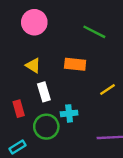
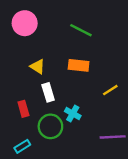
pink circle: (34, 22) -> (25, 23), moved
green line: (94, 32) -> (81, 30), moved
cyan cross: (69, 113) -> (73, 113), turned 35

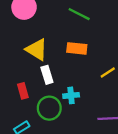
yellow triangle: (38, 67) -> (37, 50), size x1.5
cyan cross: (73, 113) -> (71, 95), turned -35

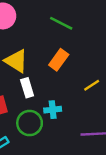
orange rectangle: (77, 48) -> (59, 60), turned -60

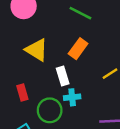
white rectangle: (27, 88) -> (63, 76), moved

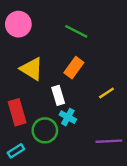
red rectangle: (22, 93) -> (17, 112), size x1.5
cyan cross: (72, 97) -> (68, 117), turned 35

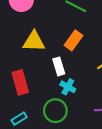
yellow triangle: (32, 69) -> (34, 41), turned -30
green circle: (45, 130) -> (55, 111), moved

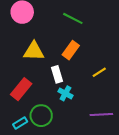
red rectangle: (20, 82) -> (21, 89), turned 55
green circle: (55, 111) -> (41, 116), moved

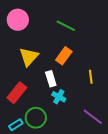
yellow triangle: (34, 51) -> (29, 57), turned -50
yellow line: (99, 72) -> (91, 77), turned -64
purple line: (101, 115) -> (93, 117), turned 40

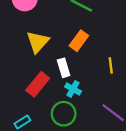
red rectangle: (17, 93) -> (38, 84), moved
green circle: (36, 118) -> (64, 114), moved

